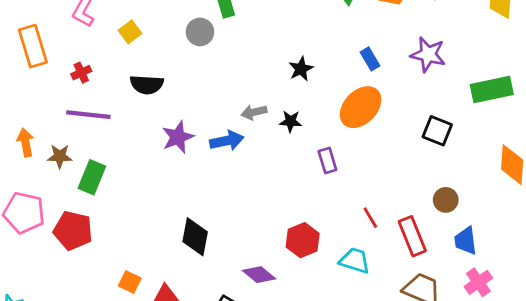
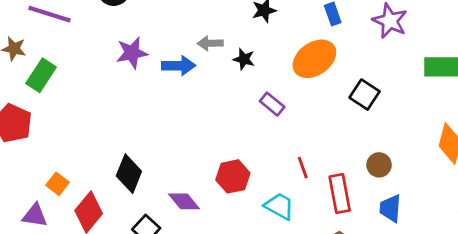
black square: (437, 131) -> (365, 95), moved
purple rectangle: (327, 160) -> (272, 104), turned -45
black diamond: (195, 237) -> (129, 174), moved

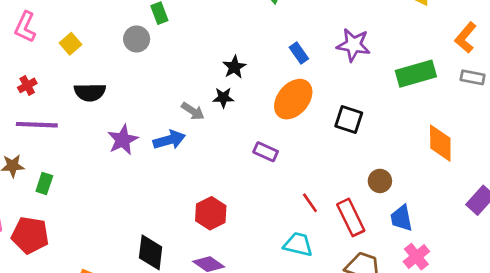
gray arrow: (210, 43) -> (193, 111), turned -130
black star: (244, 59) -> (223, 98), moved
green rectangle: (41, 75) -> (44, 184), size x0.7
red hexagon: (233, 176) -> (211, 213), moved

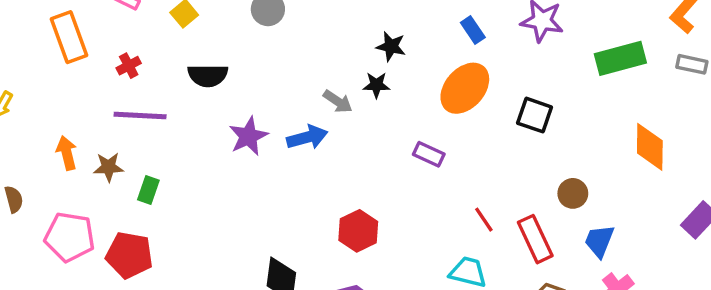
black star: (234, 67) -> (391, 46), turned -30
blue trapezoid: (401, 218) -> (599, 241), turned 32

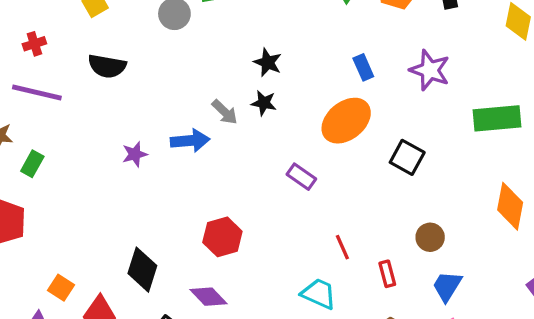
black star: (391, 46) -> (268, 62), moved
purple star: (248, 136) -> (135, 154), moved, size x0.7
red rectangle: (535, 239) -> (387, 274), size x0.6

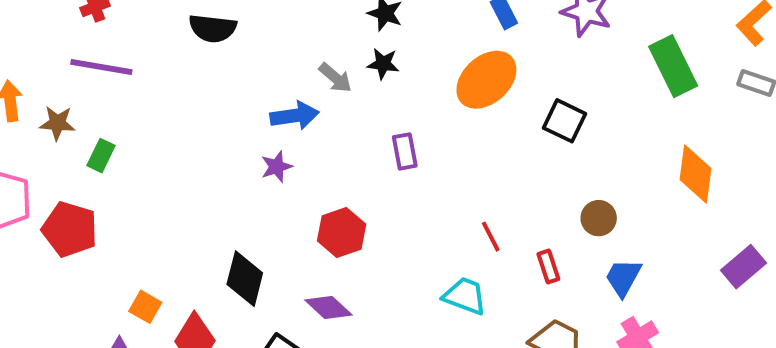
black semicircle: (107, 66) -> (213, 28), moved
green rectangle: (497, 118) -> (673, 66), turned 72
purple star: (135, 154) -> (277, 167), moved
purple rectangle: (301, 177) -> (405, 151), moved, turned 48

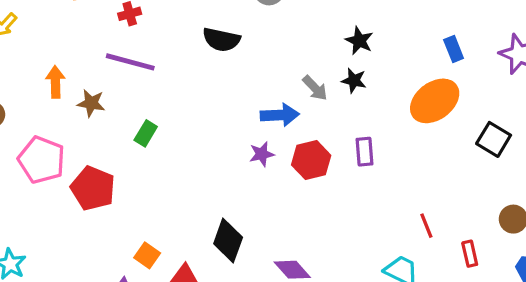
green rectangle: (101, 156) -> (146, 133), moved
red hexagon: (342, 232) -> (311, 160), moved

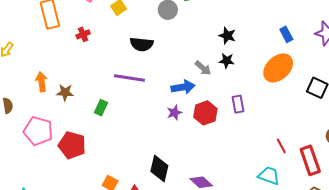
purple line: (130, 62) -> (129, 78), moved
red rectangle: (470, 254) -> (310, 160), size x1.8

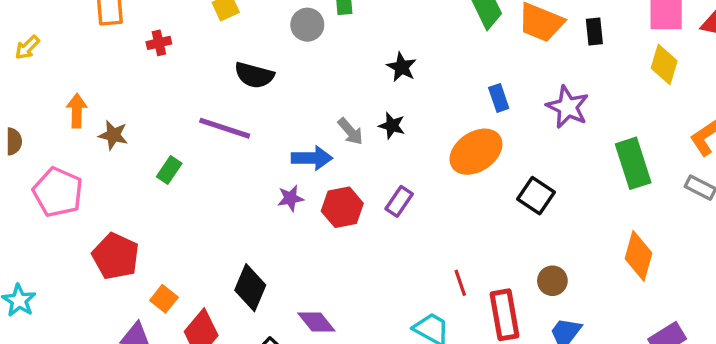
black star: (227, 36) -> (402, 67), moved
purple rectangle: (238, 104) -> (399, 201), turned 36
red pentagon: (72, 145) -> (116, 256), moved

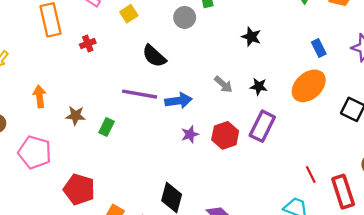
black semicircle: (254, 75) -> (154, 56), turned 35
black star: (392, 126) -> (259, 86), moved
brown star: (113, 135) -> (76, 116), moved
blue arrow: (312, 158) -> (178, 101), moved
purple rectangle: (399, 201) -> (262, 126), size x1.5

